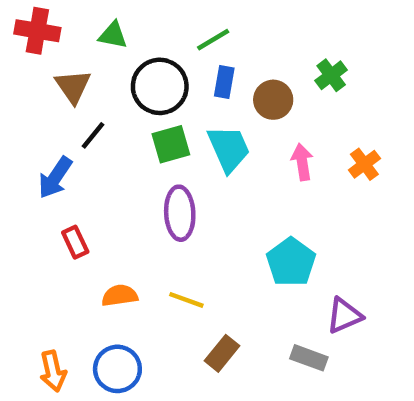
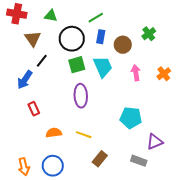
cyan pentagon: (291, 262) -> (131, 118), turned -30

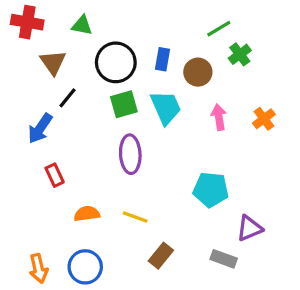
green line: (96, 18) -> (219, 29), moved

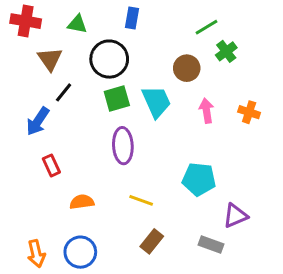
blue rectangle: (162, 59) -> (132, 18), moved
orange cross: (264, 119) -> (249, 112), turned -35
yellow line: (135, 217) -> (141, 200), moved

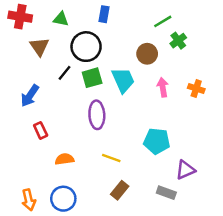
black line: (64, 92) -> (65, 73), moved

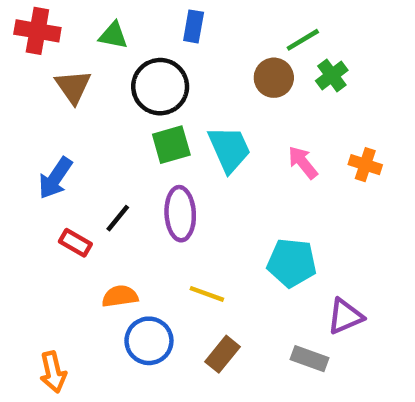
brown circle: (147, 54) -> (274, 78), moved
black line: (65, 73) -> (118, 218), moved
pink arrow: (163, 87) -> (303, 162), turned -30
red rectangle: (41, 130) -> (75, 243), turned -35
blue circle: (63, 199) -> (149, 341), moved

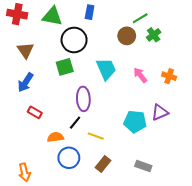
green triangle: (113, 35) -> (52, 16), size x1.5
brown triangle: (73, 87) -> (25, 50), moved
green square: (171, 145) -> (65, 67), moved
black line: (118, 218) -> (75, 123), moved
purple triangle: (345, 316) -> (160, 112), moved

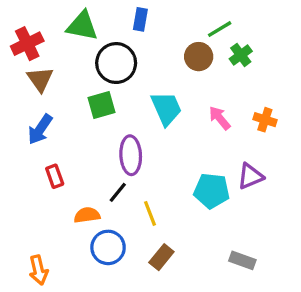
red cross: (17, 14) -> (27, 44), moved, turned -36
red rectangle: (35, 112) -> (55, 176), turned 40
yellow line: (96, 136) -> (150, 213), turned 49
gray rectangle: (143, 166) -> (242, 260), moved

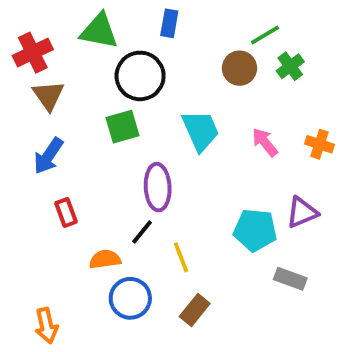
gray rectangle: (242, 260) -> (290, 279), moved

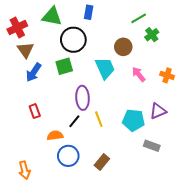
brown circle: (240, 68) -> (123, 47), moved
blue arrow: (48, 156) -> (34, 72), moved
yellow line: (181, 257) -> (99, 119), moved

